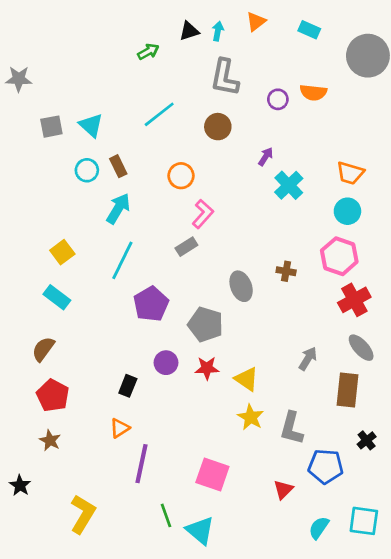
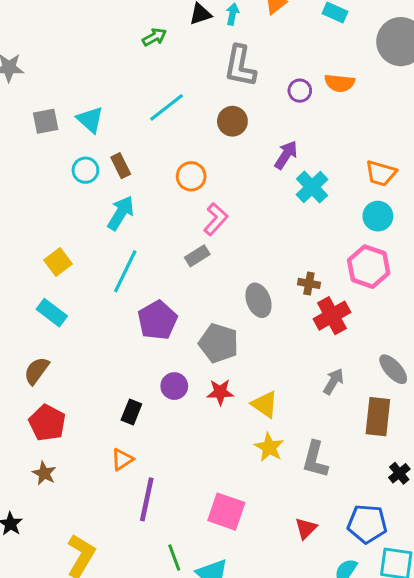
purple arrow: (266, 157) -> (286, 155), size x1.4
red cross: (354, 300) -> (332, 316), moved
blue pentagon: (326, 466) -> (367, 524), moved

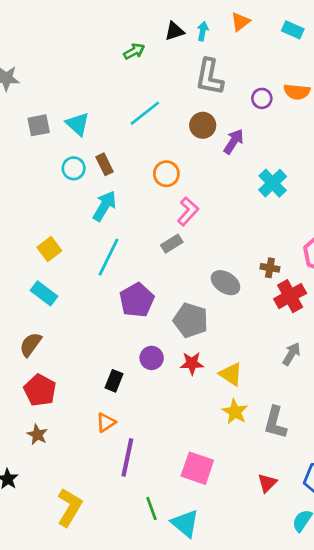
purple arrow: (286, 155) -> (234, 141), moved
gray ellipse: (258, 300) -> (226, 283), turned -36

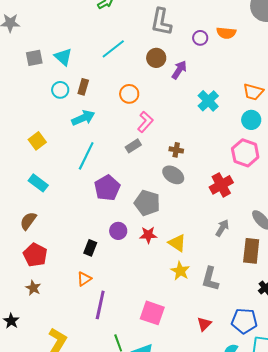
brown rectangle: (105, 164) -> (83, 87), turned 42
cyan arrow: (105, 206) -> (83, 118), turned 35
yellow square: (49, 249) -> (37, 141), moved
brown cross: (270, 268) -> (176, 150), moved

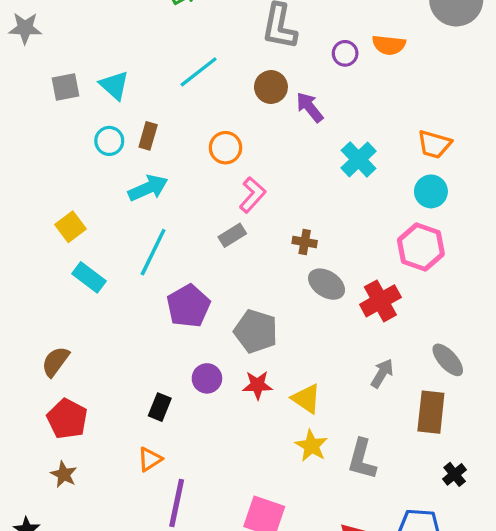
purple arrow: (179, 70) -> (310, 107), turned -72
gray ellipse: (173, 175) -> (327, 284), moved
cyan rectangle: (38, 183) -> (89, 277), moved

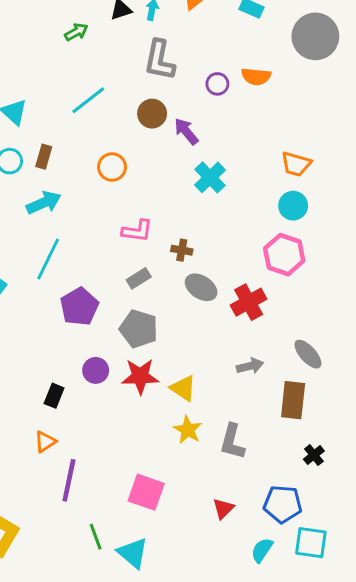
cyan cross: (359, 159) -> (210, 177), moved
pink L-shape: (252, 195) -> (137, 231), moved, turned 56
gray rectangle: (232, 235) -> (139, 278), moved
gray arrow: (382, 373) -> (250, 366), turned 45
red star: (257, 385) -> (140, 376), size x1.4

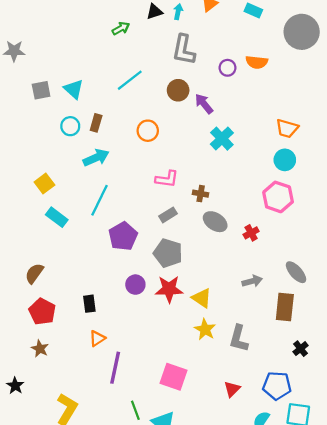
red cross: (249, 302) -> (251, 233), size x0.6
black rectangle: (54, 396) -> (89, 304), moved, turned -30

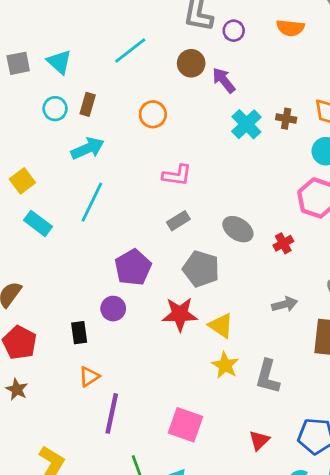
purple circle: (227, 68) -> (234, 31), moved
brown cross: (201, 194) -> (286, 119), moved
purple pentagon: (123, 236) -> (133, 267), moved
gray pentagon: (168, 253) -> (201, 269), moved
purple circle: (135, 285) -> (113, 309), moved

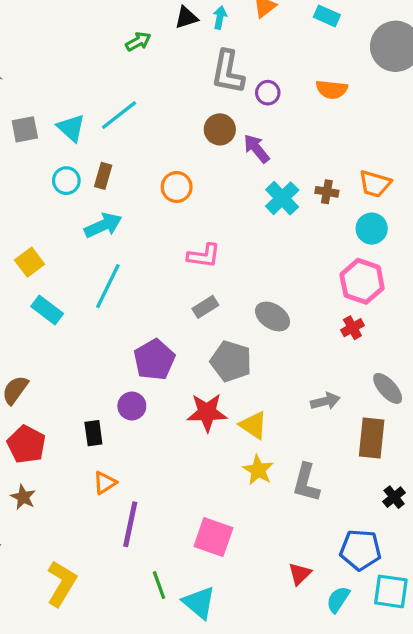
cyan line: (130, 51) -> (119, 115), moved
red cross: (283, 243) -> (352, 328), moved
red triangle: (259, 440) -> (300, 574), moved

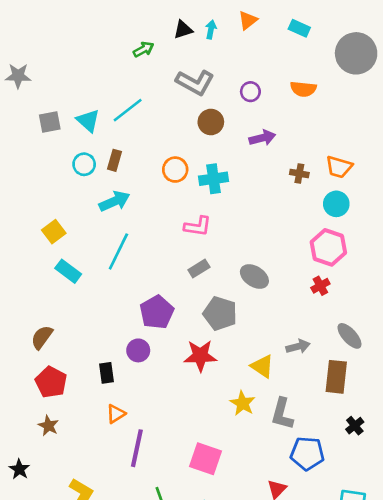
gray L-shape: (228, 72) -> (195, 82), moved, turned -72
purple arrow: (257, 149) -> (262, 138), moved, turned 115
cyan cross: (282, 198) -> (213, 179), moved, turned 36
yellow triangle: (253, 425) -> (262, 366), moved
blue pentagon: (360, 550) -> (307, 453), moved

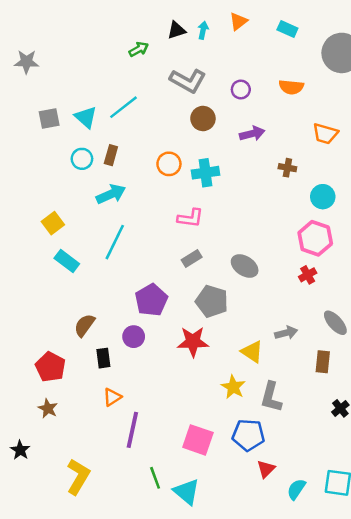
gray star: (18, 76) -> (26, 62), moved
orange trapezoid: (339, 167) -> (325, 134), moved
brown semicircle: (42, 337) -> (84, 325), moved
brown rectangle: (336, 377) -> (323, 362), size x0.7
blue pentagon: (307, 453) -> (248, 435), moved

